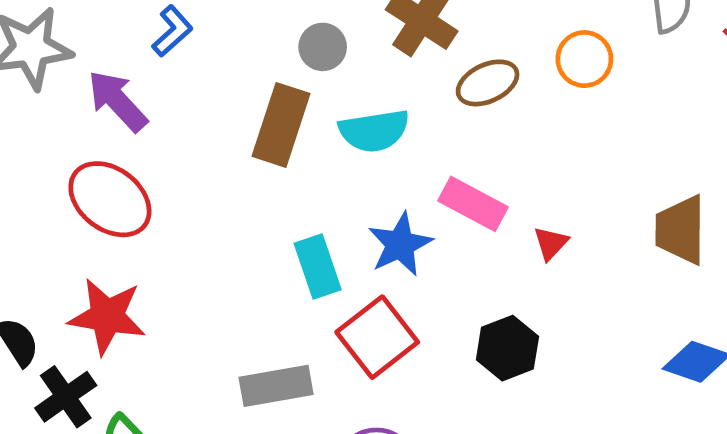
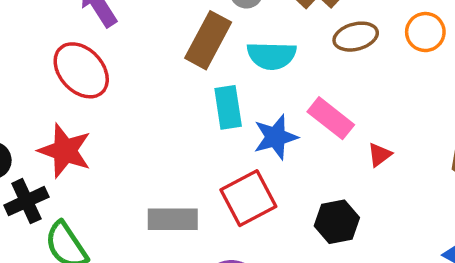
cyan rectangle: (318, 266) -> (228, 107), moved

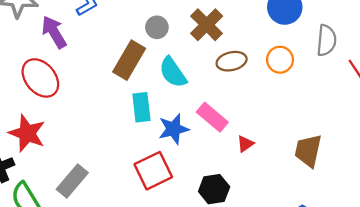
cyan semicircle: (272, 56) -> (173, 72), turned 52
gray rectangle: (173, 219) -> (72, 181), moved, turned -52

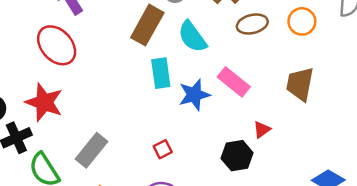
red triangle: (245, 144) -> (262, 130), moved
brown trapezoid: (308, 151) -> (300, 84), moved
red square: (153, 171) -> (163, 149), moved, size x0.5

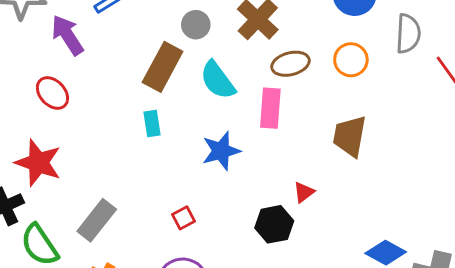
red ellipse: (57, 45) -> (52, 93), size x0.7
cyan rectangle: (161, 73) -> (152, 124), moved, size x0.7
pink rectangle: (234, 82) -> (270, 108), moved, turned 56

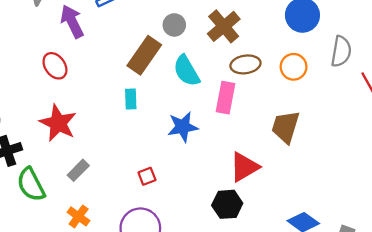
red star: (38, 163) -> (58, 123), moved
red triangle: (304, 192) -> (244, 167), size x1.8
gray rectangle: (97, 220) -> (78, 170), size x0.7
black hexagon: (274, 224) -> (227, 204), moved

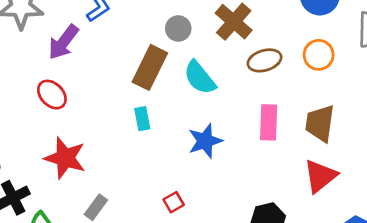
purple arrow: (72, 21) -> (63, 42), turned -108
pink rectangle: (226, 98) -> (269, 122), moved
red triangle: (244, 167) -> (320, 176), moved

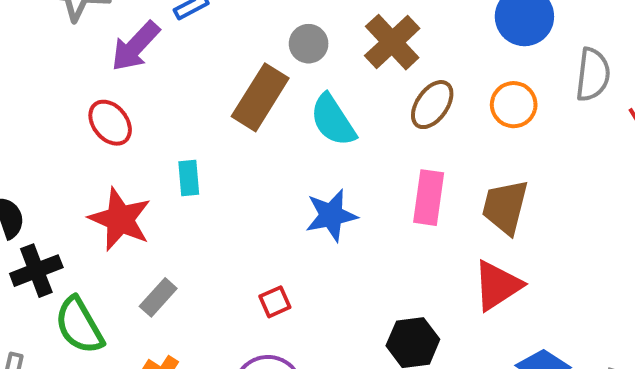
brown ellipse: (265, 60) -> (432, 105), turned -44
cyan rectangle: (142, 119) -> (189, 178), moved

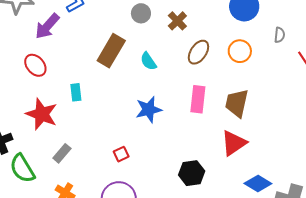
brown cross: (392, 42) -> (177, 21), size x0.7
gray circle: (309, 44) -> (141, 13), moved
gray semicircle: (593, 75) -> (280, 35), size x0.6
cyan semicircle: (333, 120) -> (148, 61), size x0.7

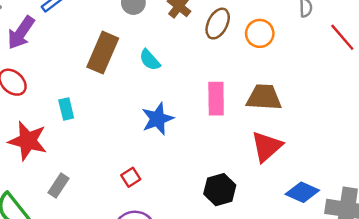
brown ellipse: (198, 52) -> (218, 24), moved
brown trapezoid: (237, 103) -> (264, 97), turned 88

